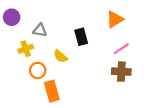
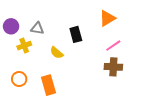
purple circle: (12, 17) -> (11, 26), moved
orange circle: (38, 70) -> (19, 79), moved

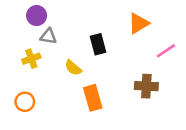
purple circle: (11, 26) -> (37, 16), moved
pink line: (113, 46) -> (166, 51), moved
orange rectangle: (49, 85) -> (93, 98), moved

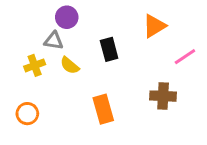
purple circle: (37, 16) -> (67, 17), moved
yellow semicircle: (73, 68) -> (70, 65), moved

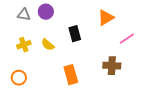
gray triangle: (54, 41) -> (24, 15), moved

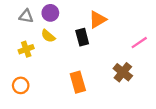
orange triangle: (106, 18) -> (98, 19), moved
yellow semicircle: (48, 45) -> (48, 36), moved
brown cross: (112, 66) -> (123, 72), turned 36

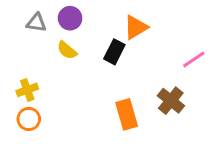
black rectangle: (82, 37) -> (114, 52), turned 42
yellow cross: (26, 49) -> (27, 90), moved
orange rectangle: (78, 82) -> (127, 114), moved

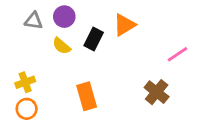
black rectangle: (114, 52) -> (94, 39), moved
orange rectangle: (127, 114) -> (87, 96), moved

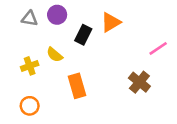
yellow semicircle: (61, 46) -> (55, 55), moved
yellow cross: (25, 82) -> (30, 66), moved
orange circle: (27, 109) -> (30, 106), moved

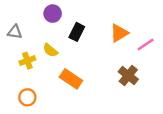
gray triangle: (30, 19) -> (15, 32), moved
orange triangle: (111, 22) -> (119, 33), moved
orange rectangle: (77, 86) -> (71, 79), turned -40

